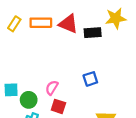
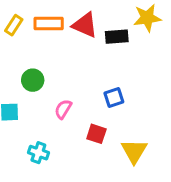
green circle: (29, 100) -> (33, 80), moved
red square: (58, 106) -> (96, 134), moved

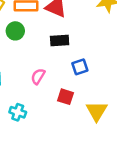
black rectangle: (117, 37) -> (60, 41), moved
green circle: (33, 80) -> (15, 31), moved

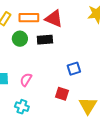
black rectangle: (60, 41) -> (45, 40), moved
pink semicircle: (38, 76) -> (26, 80), moved

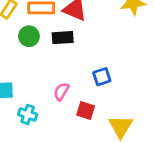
pink semicircle: (26, 80) -> (61, 92), moved
cyan cross: (22, 107) -> (28, 114), moved

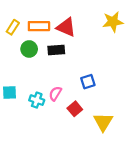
red square: (86, 110) -> (75, 109), turned 32
cyan cross: (28, 114) -> (37, 100), moved

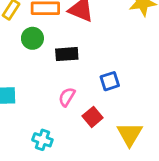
black rectangle: (56, 50) -> (67, 54), moved
cyan cross: (37, 100) -> (42, 140), moved

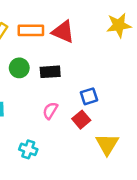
green circle: (32, 38) -> (19, 68), moved
red square: (93, 117) -> (81, 120), moved

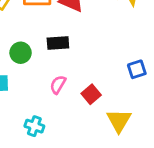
green circle: (19, 68) -> (21, 53), moved
blue square: (89, 96) -> (137, 69), moved

